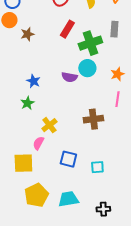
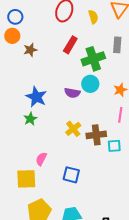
blue star: (33, 81) -> (36, 97), size x1.5
yellow cross: (49, 125) -> (73, 129), moved
cyan square: (97, 167) -> (114, 146), moved

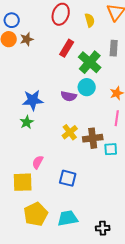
brown star: (30, 50) -> (27, 39), moved
green cross: (93, 59) -> (90, 62), turned -30
blue star: (36, 97) -> (33, 100), turned -30

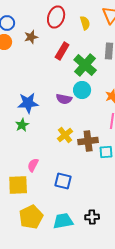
brown star: (27, 39) -> (31, 37), moved
black cross: (103, 228) -> (92, 217), moved

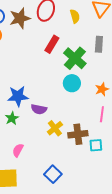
brown star: (31, 37) -> (20, 18), moved, size x1.5
purple semicircle: (64, 99) -> (39, 109), moved
pink semicircle: (33, 165) -> (18, 150), moved
blue square: (63, 181) -> (53, 174), turned 30

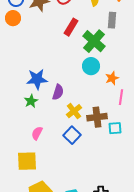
gray rectangle: (99, 44) -> (112, 20), moved
orange star: (102, 89) -> (112, 78), moved
purple semicircle: (39, 109) -> (58, 92), turned -84
blue square: (53, 174) -> (72, 135), moved

